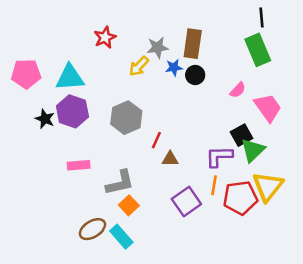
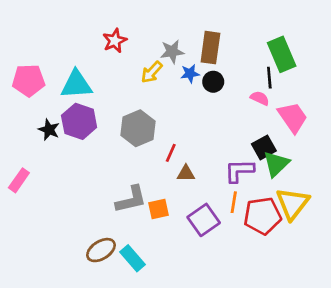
black line: (262, 17) -> (269, 78), moved
pink semicircle: (238, 90) -> (260, 98), turned -108
pink rectangle: (79, 165) -> (19, 180), moved, turned -50
orange square: (129, 205) -> (158, 209), moved, turned 30

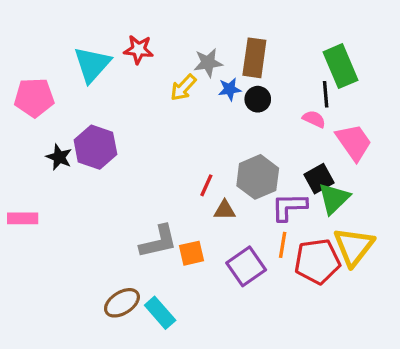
red star: (115, 41) -> (139, 50), turned 30
cyan triangle: (76, 84) -> (92, 64), moved, turned -44
gray hexagon: (138, 128) -> (258, 177), moved
pink rectangle: (19, 180) -> (23, 218), turned 55

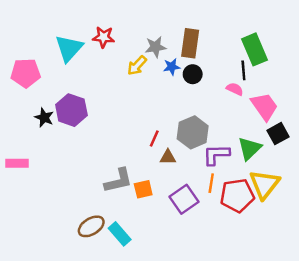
black square: (319, 179) -> (278, 134), moved

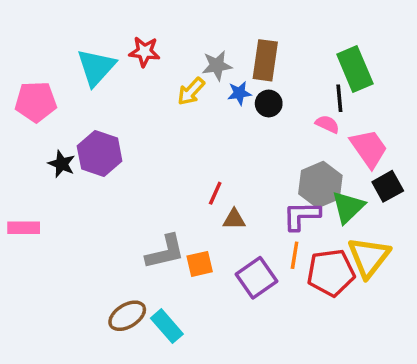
gray hexagon: (193, 132) -> (320, 185), moved

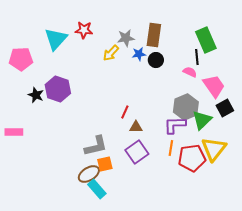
orange square: (200, 264) -> (105, 164), moved
purple square: (257, 278) -> (137, 152), moved
brown ellipse: (127, 316) -> (89, 174), moved

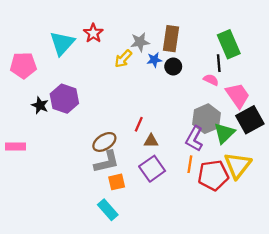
red star: (84, 30) -> (93, 33), turned 30
black square: (225, 108) -> (250, 120), size x1.4
purple L-shape: (175, 125) -> (194, 139), turned -60
brown ellipse: (89, 174) -> (104, 142), moved

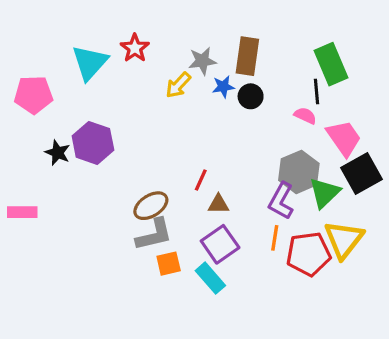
cyan rectangle: (108, 210) -> (210, 278), moved

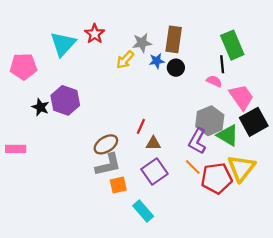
green triangle: (325, 193) -> (228, 135), turned -45
orange line: (275, 238) -> (193, 167), turned -54
cyan rectangle: (210, 278) -> (143, 211), moved

